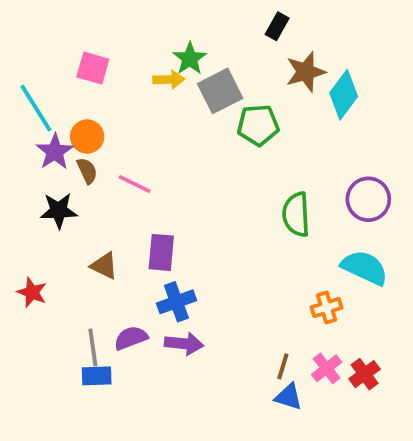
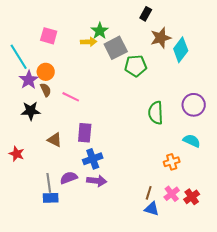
cyan semicircle: (365, 268) -> (192, 141), size x0.7

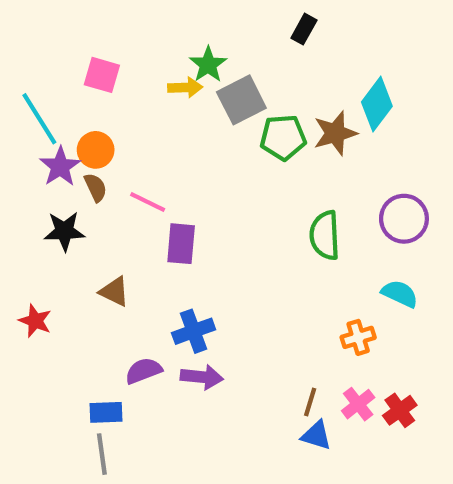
brown star: (161, 38) -> (335, 133), moved
purple rectangle: (85, 133) -> (181, 244), moved
gray line: (49, 183) -> (102, 454), moved

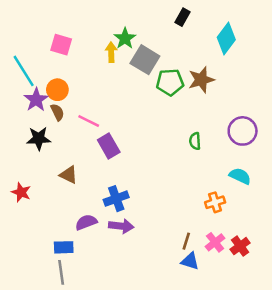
yellow arrow: (185, 87) -> (111, 52), turned -90
gray square: (241, 100) -> (145, 60), turned -32
cyan diamond: (377, 104) -> (226, 38), moved
green semicircle: (325, 235) -> (195, 141), size x0.6
purple rectangle: (181, 244) -> (109, 146), turned -35

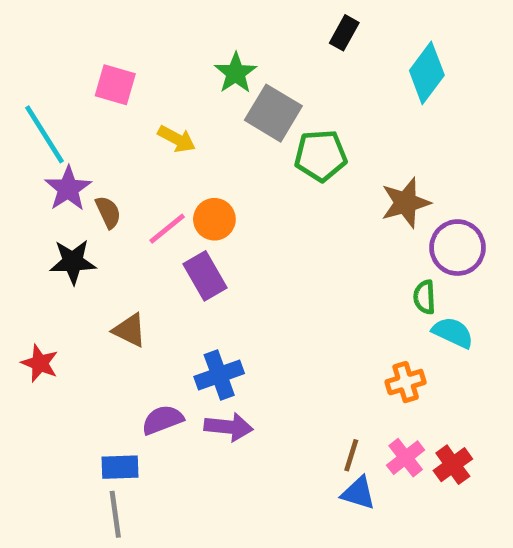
yellow arrow: (111, 52) -> (177, 139), moved, turned 120
brown star: (201, 80) -> (406, 203), moved
orange circle: (57, 90) -> (214, 219), moved
pink line: (89, 121) -> (167, 229), turned -65
green semicircle: (195, 141) -> (424, 297), moved

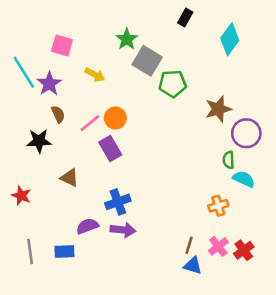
purple star: (68, 189) -> (49, 84), moved
gray line: (115, 514) -> (30, 252), moved

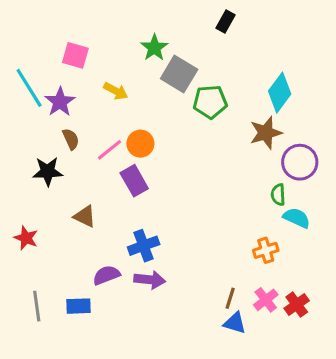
cyan diamond: (230, 39) -> (280, 93), moved

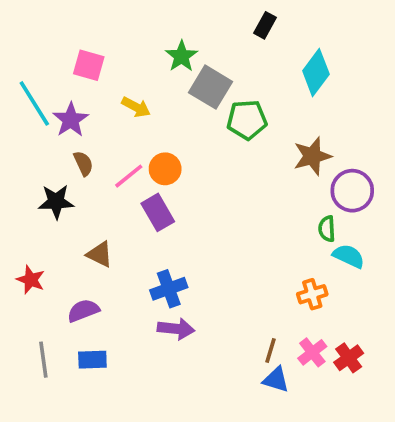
cyan diamond: (280, 93) -> (316, 73), moved
purple semicircle: (106, 275) -> (83, 311), moved

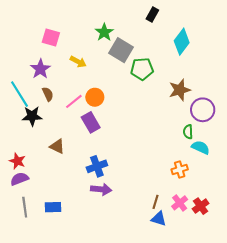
cyan line: (34, 103) -> (19, 94), moved
purple semicircle: (83, 311) -> (19, 179), moved

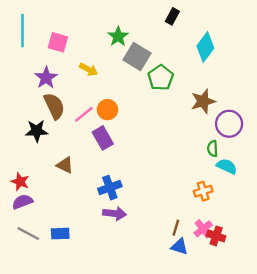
green pentagon: (142, 69) -> (161, 78), turned -30
cyan line: (19, 94) -> (22, 31), moved, turned 32
brown semicircle: (48, 94) -> (54, 106), size x1.6
red cross: (201, 206) -> (216, 236), moved, turned -35
gray line: (25, 207) -> (28, 234), turned -54

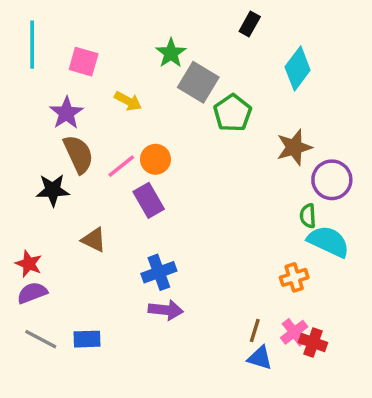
cyan semicircle: (227, 166) -> (328, 241), size x1.4

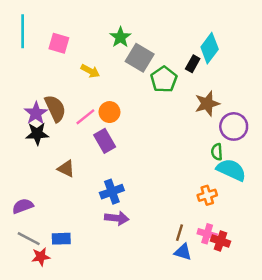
black rectangle: (250, 24) -> (193, 64), moved
purple star: (66, 113) -> (36, 113), moved
red star: (29, 264) -> (41, 257), moved, turned -30
pink cross: (294, 332) -> (207, 234), turned -36

